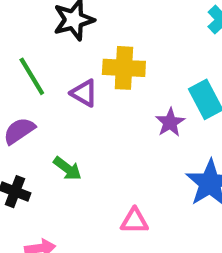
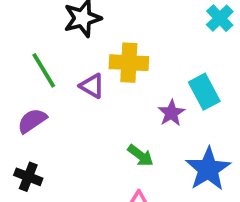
green arrow: (67, 169) -> (140, 156), moved

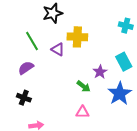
cyan cross: (220, 18) -> (126, 26), moved, turned -32
cyan rectangle: (204, 92) -> (124, 62), moved
purple star: (171, 113) -> (100, 72), moved

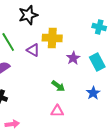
purple star: (100, 72) -> (73, 58), moved
blue star: (120, 94) -> (93, 93), size x0.6

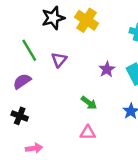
yellow cross: (52, 38) -> (87, 20), moved, turned 30
purple triangle: (33, 50) -> (59, 60), turned 40

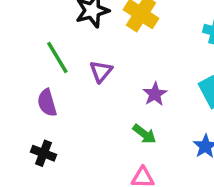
purple star: (107, 69) -> (155, 94), moved
purple semicircle: (22, 81) -> (47, 103), turned -72

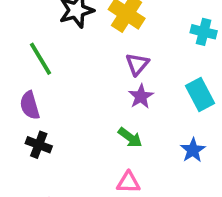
purple triangle: (101, 71) -> (137, 64), moved
black cross: (44, 153) -> (39, 145), moved

